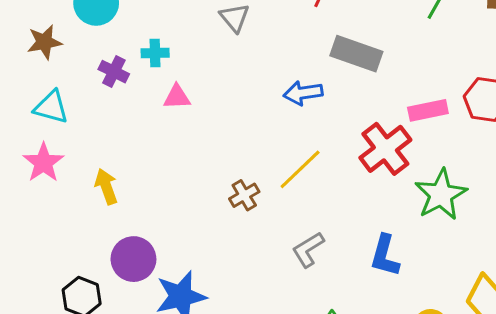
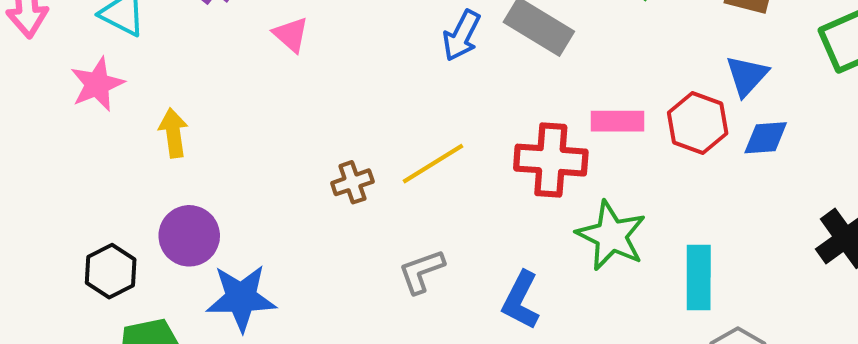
blue arrow: (303, 93) -> (462, 36), moved, turned -66
pink triangle: (177, 97) -> (291, 35), turned 32
red cross: (385, 149) -> (551, 160), turned 30
green star: (441, 195) -> (611, 236), turned -30

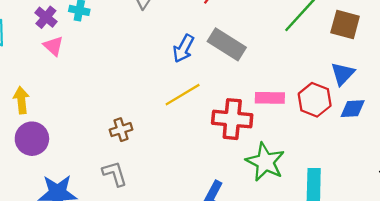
pink triangle: (291, 35) -> (53, 46), moved
yellow line: (433, 164) -> (183, 95), moved
purple circle: (189, 236) -> (32, 139), moved
gray L-shape: (421, 271) -> (115, 174), moved, turned 92

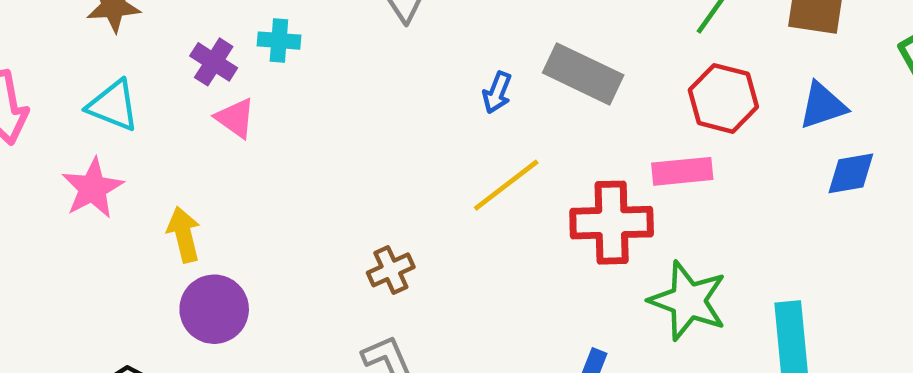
blue arrow: (183, 49) -> (497, 92), size x0.7
blue triangle: (343, 74) -> (823, 106), turned 35
red hexagon: (315, 100) -> (723, 98), moved

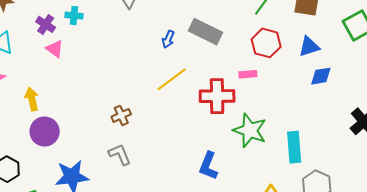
pink rectangle: (682, 171) -> (248, 74), size x0.7

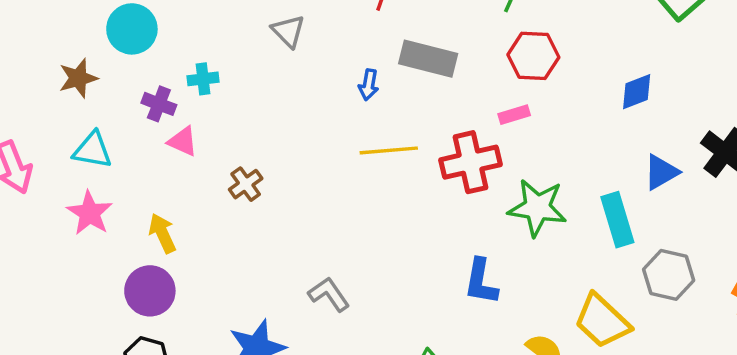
blue triangle: (309, 47) -> (661, 172), moved
yellow line: (172, 79) -> (389, 150), turned 44
brown cross: (121, 115) -> (246, 184), moved
purple circle: (45, 132) -> (150, 291), moved

